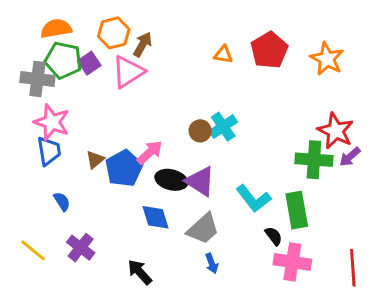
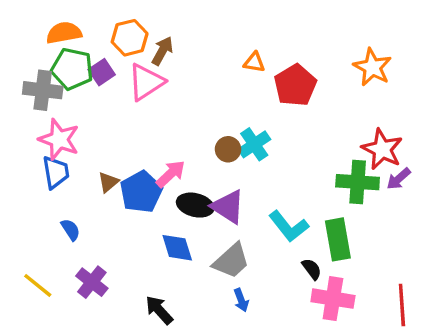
red pentagon: (269, 50) -> (295, 85), moved

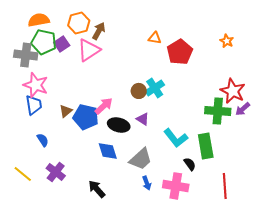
orange star: (372, 67) -> (227, 41), size x0.6
blue pentagon: (141, 192) -> (86, 117), turned -30
purple triangle: (228, 207) -> (143, 119), moved, size x0.6
pink cross: (333, 299) -> (176, 186), moved
red line: (402, 305) -> (225, 186), moved

